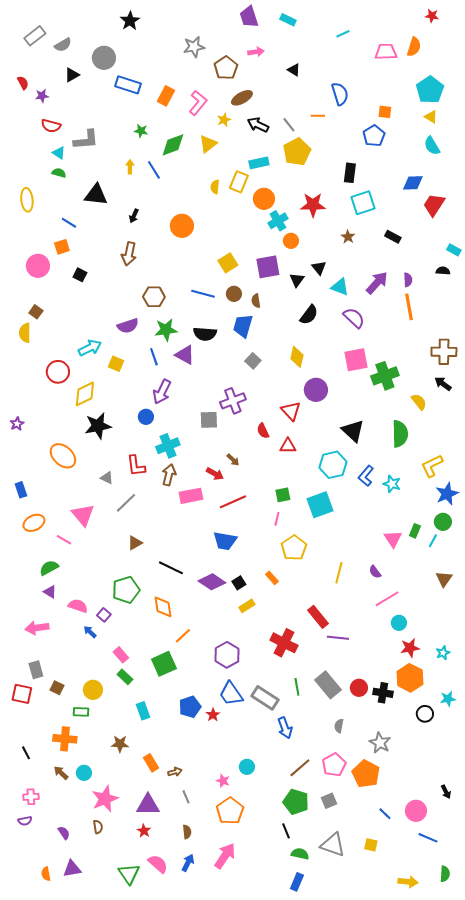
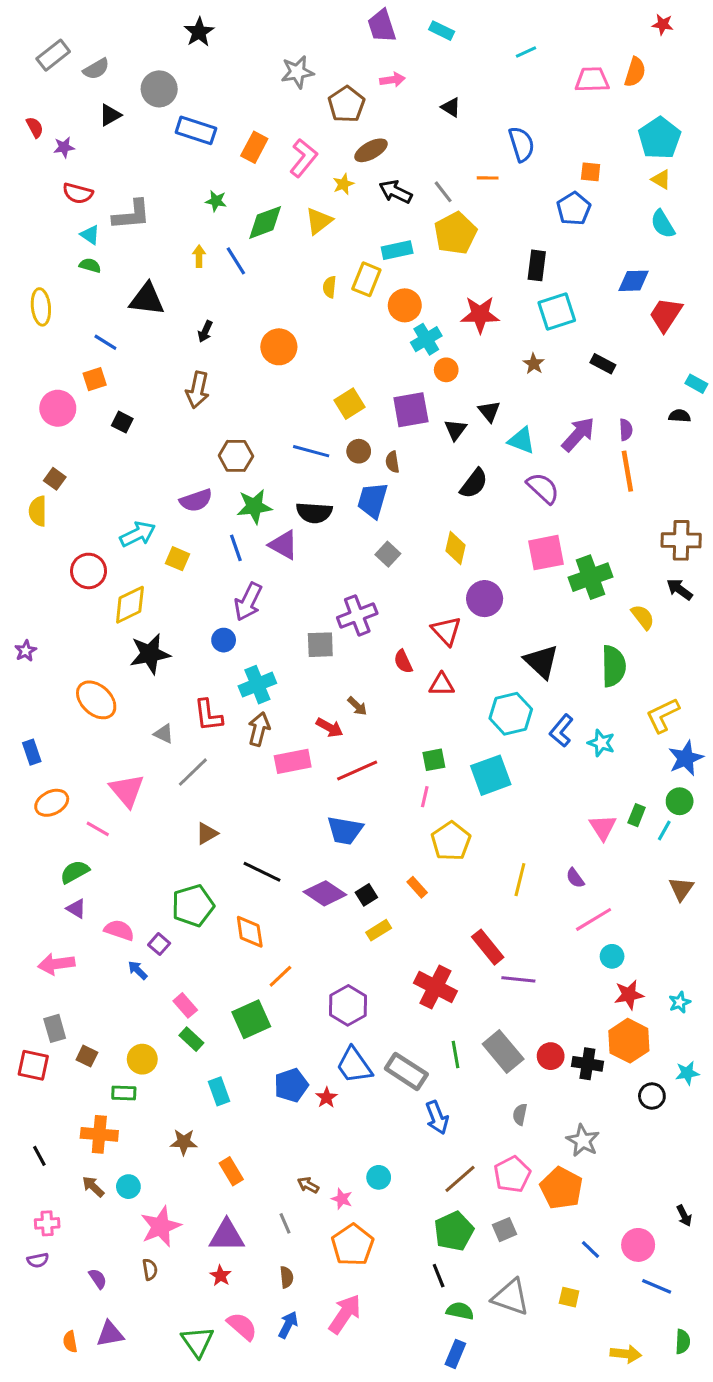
brown arrow: (175, 772) -> (308, 1185), moved, turned -136
green pentagon: (296, 802) -> (454, 1231), turned 30

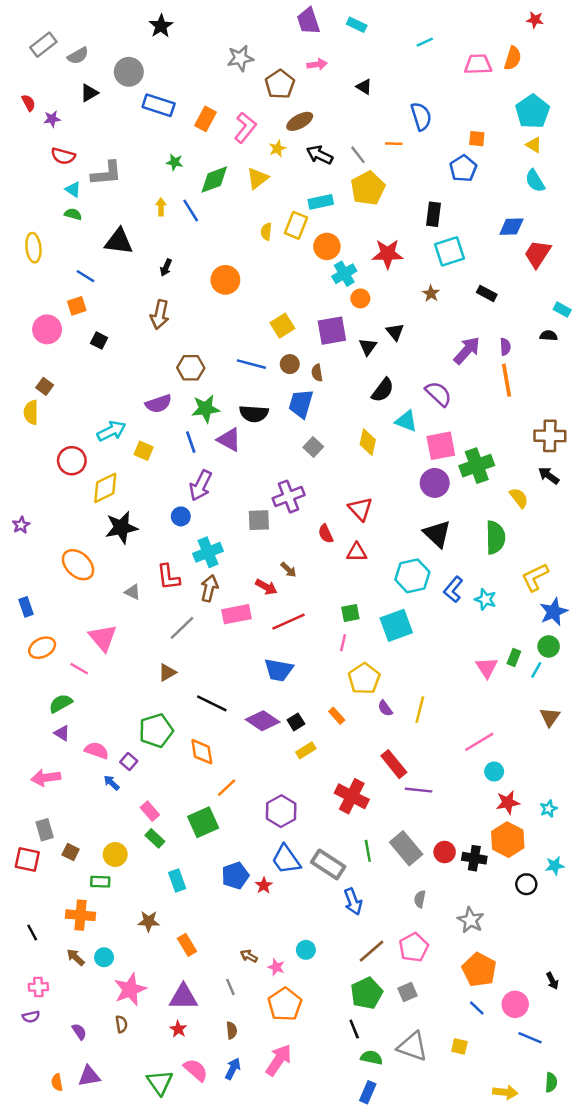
cyan triangle: (521, 440) -> (406, 421), moved
purple circle: (485, 599) -> (435, 483), moved
gray line: (193, 772) -> (182, 628), moved
purple semicircle: (575, 878) -> (385, 708), moved
orange pentagon: (561, 1188) -> (479, 970), moved

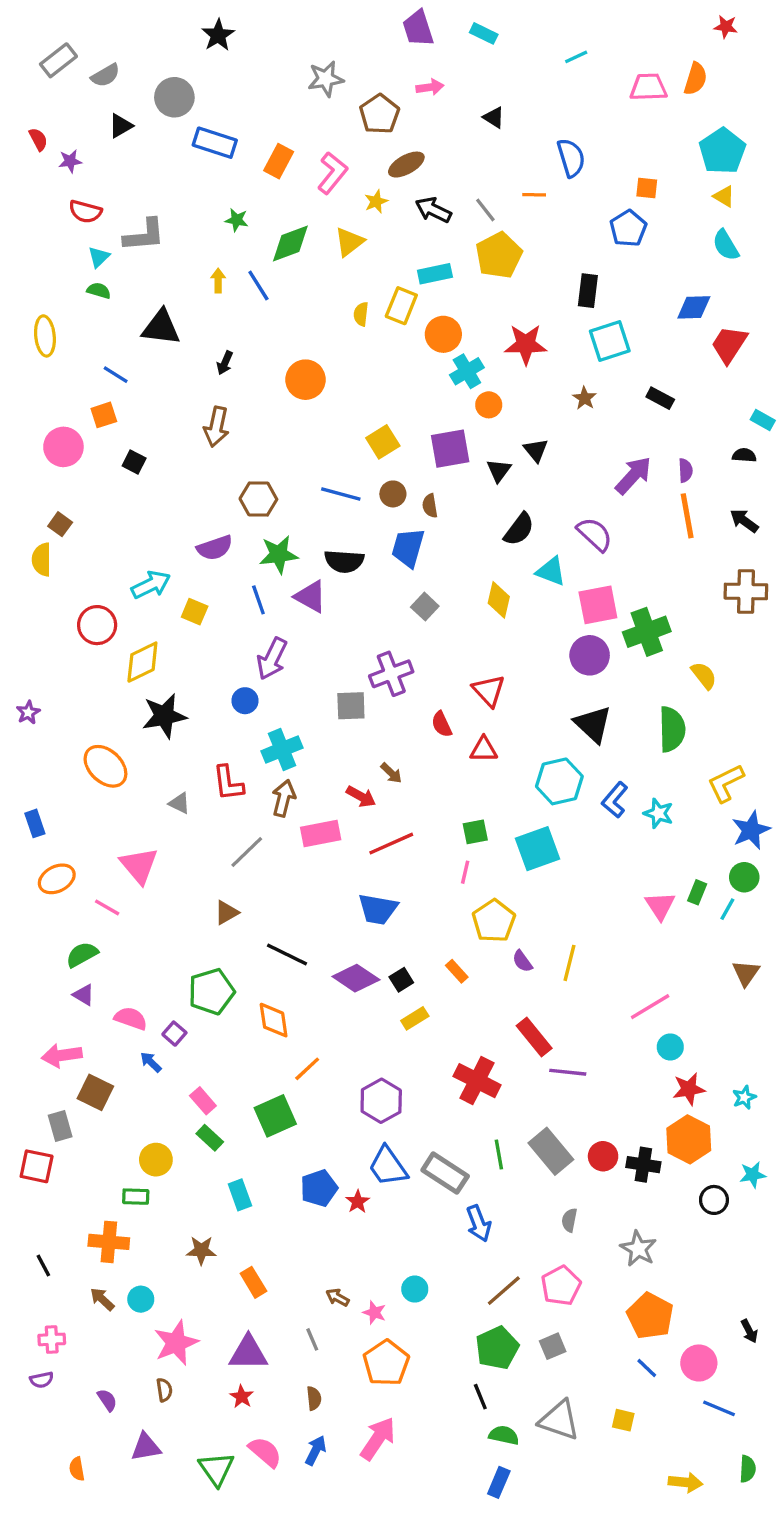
cyan triangle: (73, 189) -> (99, 257), turned 42
black arrow: (549, 476) -> (744, 521), moved
brown square: (71, 852) -> (95, 1092), moved, size x1.5
purple triangle: (89, 1076) -> (146, 1447), moved

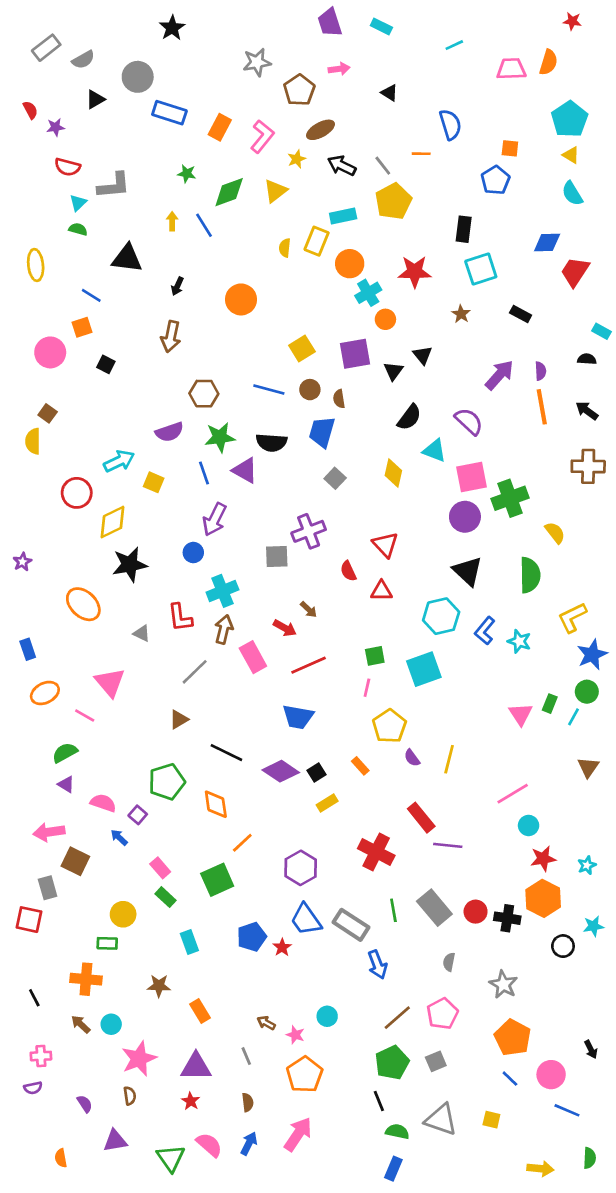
pink rectangle: (321, 834) -> (253, 657), turned 72

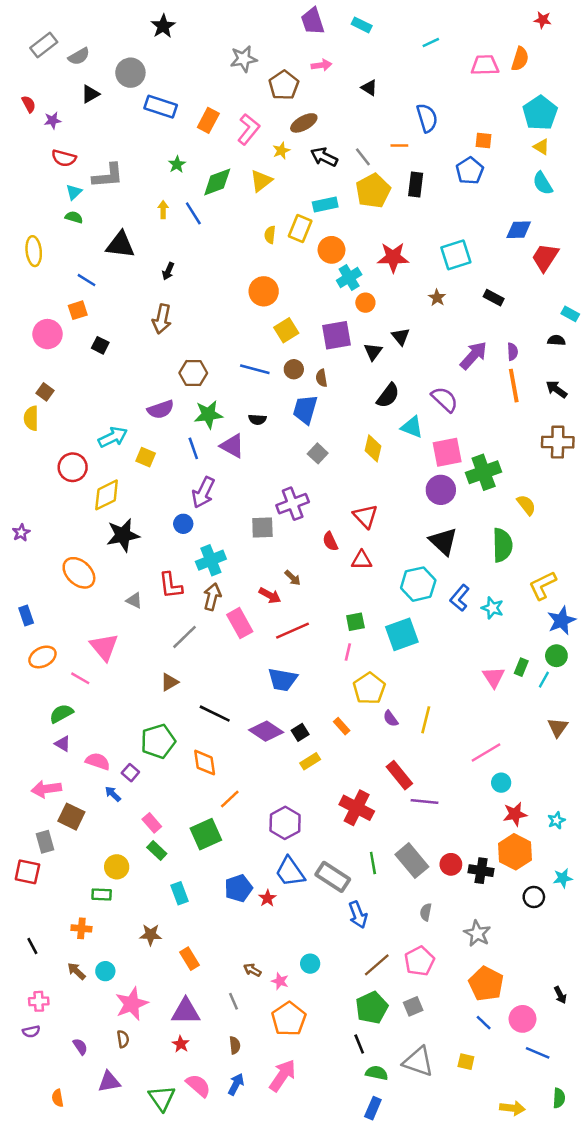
green star: (187, 174) -> (177, 164), turned 30
black rectangle: (464, 229) -> (416, 185), moved
orange circle: (241, 299) -> (264, 291), moved
black semicircle: (271, 443) -> (257, 419), size x0.6
orange cross: (86, 979) -> (81, 928), size x0.7

